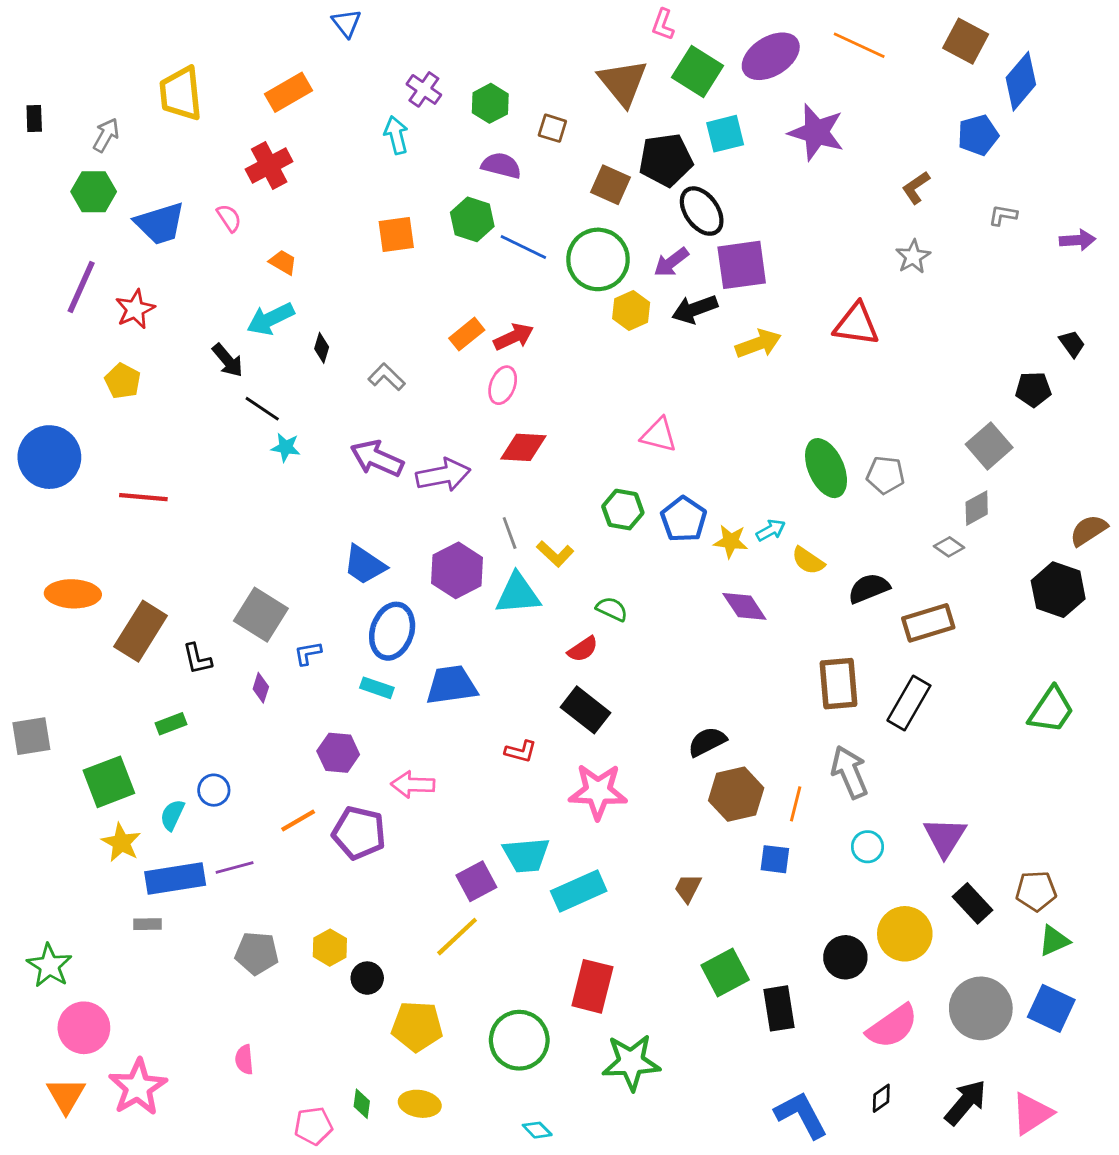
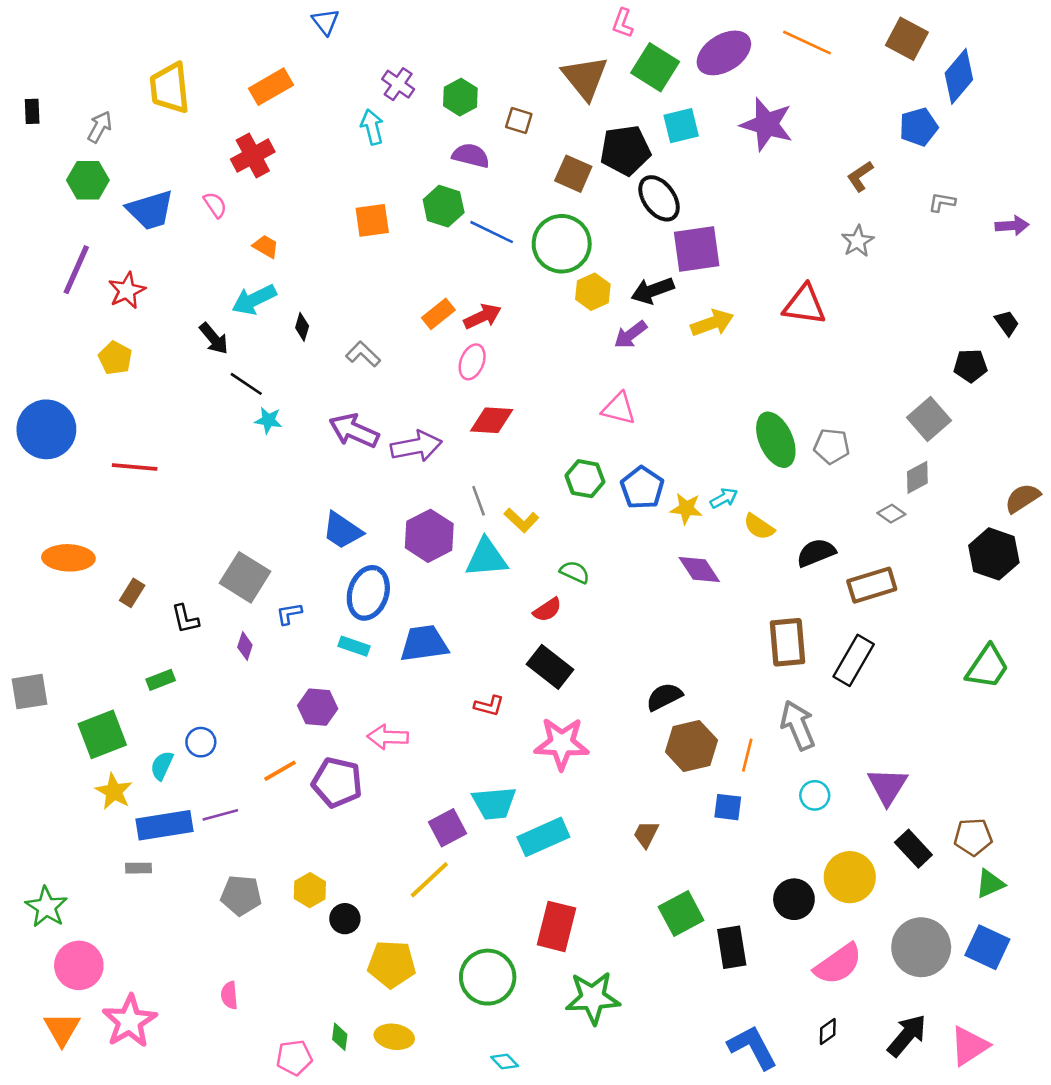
purple arrow: (671, 262) -> (630, 335), moved
brown rectangle: (141, 631) -> (132, 593), size x0.5

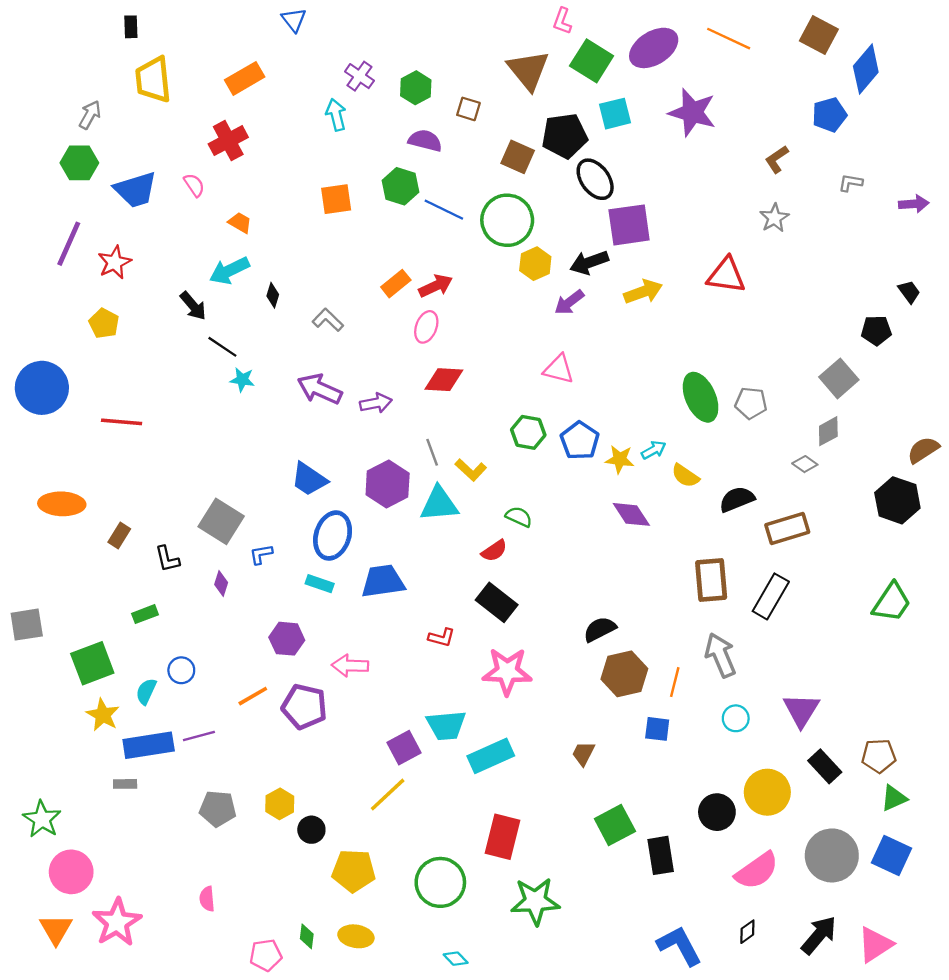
black rectangle: (32, 111) -> (131, 27), moved
purple arrow: (416, 446) -> (376, 403), size x0.7

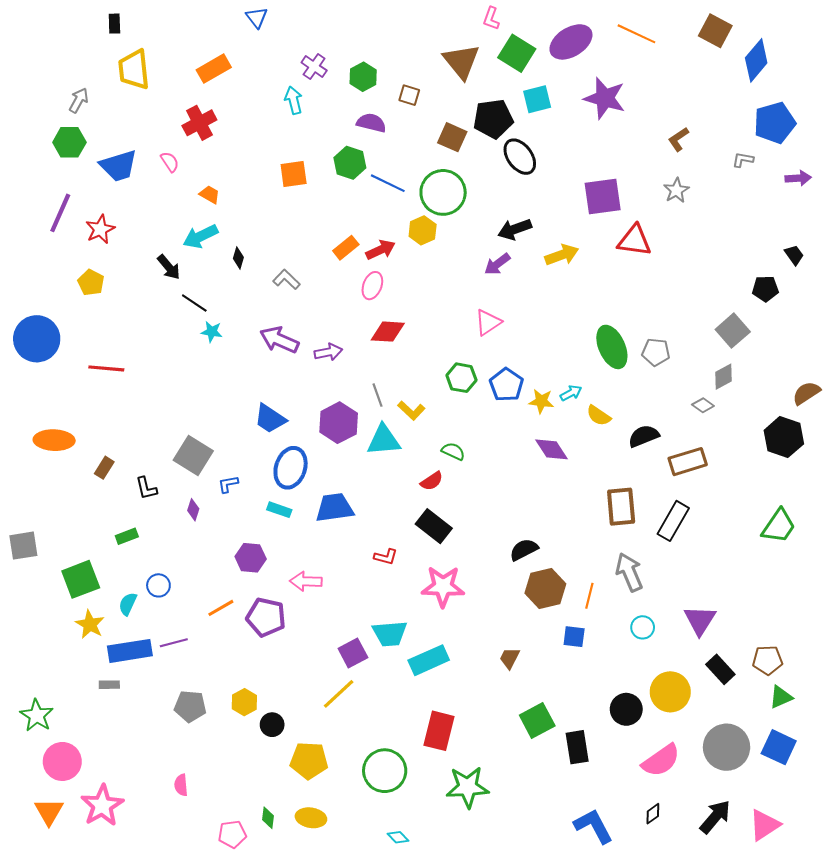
blue pentagon: (829, 115) -> (775, 123), moved, size x1.4
purple square: (629, 225) -> (603, 197), moved
yellow hexagon: (535, 264) -> (423, 230), moved
pink triangle: (559, 369) -> (488, 322), turned -48

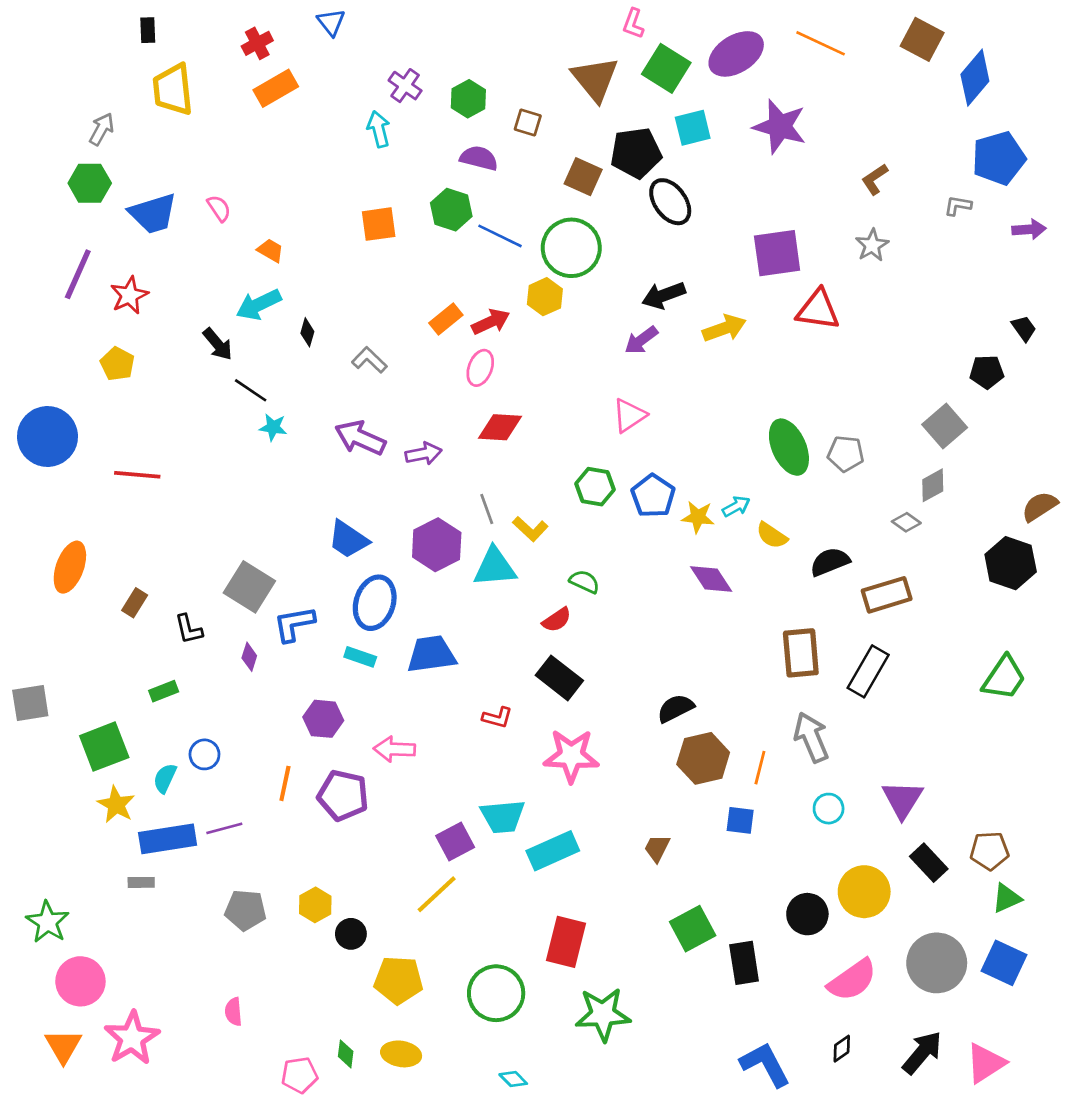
red cross: (199, 123) -> (257, 43), moved, size x0.7
orange ellipse: (54, 440) -> (70, 567), turned -72
blue L-shape: (228, 484) -> (294, 624), size x1.6
orange line: (221, 608) -> (285, 783), turned -48

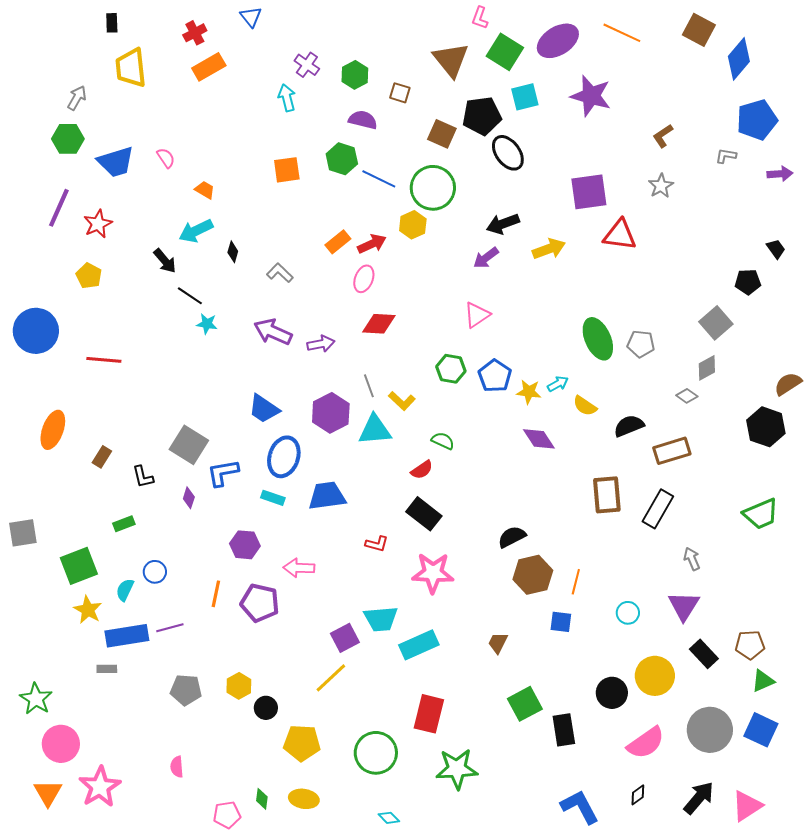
green trapezoid: (1004, 678) -> (761, 514), turned 33
gray arrow: (811, 737) -> (692, 559), moved, size x0.6

